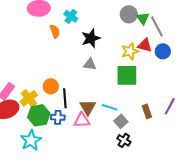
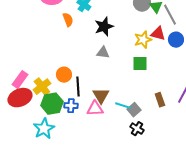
green square: (127, 75) -> (140, 64), size x0.7
cyan line: (110, 107) -> (123, 106), moved

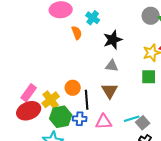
brown triangle: (101, 96) -> (110, 91), moved
cyan line: (123, 106) -> (132, 119), turned -35

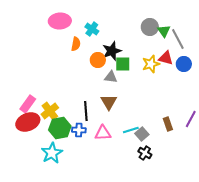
orange semicircle: (77, 33) -> (76, 44), turned 32
green square: (149, 77) -> (123, 64), moved
orange circle: (73, 88) -> (98, 60), moved

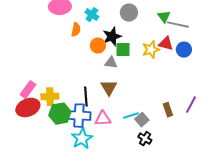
gray circle: (150, 27) -> (129, 13), moved
gray line: (178, 39) -> (178, 25), turned -50
yellow cross: (50, 111) -> (50, 97), turned 36
blue cross: (79, 130) -> (79, 116), size x1.6
cyan star: (52, 153) -> (82, 139), moved

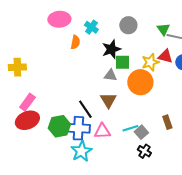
orange circle: (98, 46) -> (140, 82), moved, size x1.6
yellow cross: (50, 97) -> (17, 67), moved
black line: (86, 97) -> (85, 109), turned -30

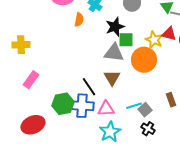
yellow star: (150, 62) -> (154, 40), turned -30
gray triangle: (110, 75) -> (114, 53), size x1.5
red ellipse: (27, 120) -> (33, 125), moved
cyan star: (81, 151) -> (110, 132), moved

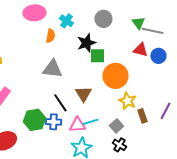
yellow star: (154, 40) -> (127, 101), moved
gray triangle: (114, 53) -> (52, 69), moved
blue cross: (82, 106) -> (53, 122), size x0.7
cyan line: (134, 106) -> (90, 122), moved

